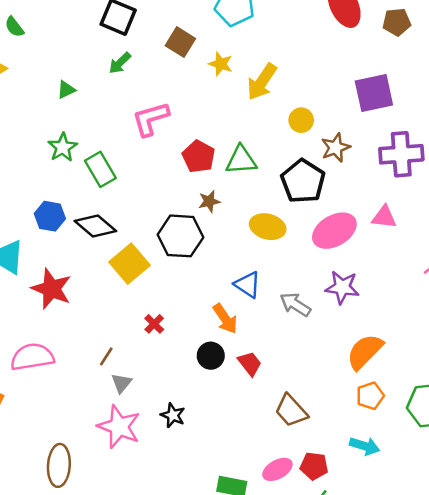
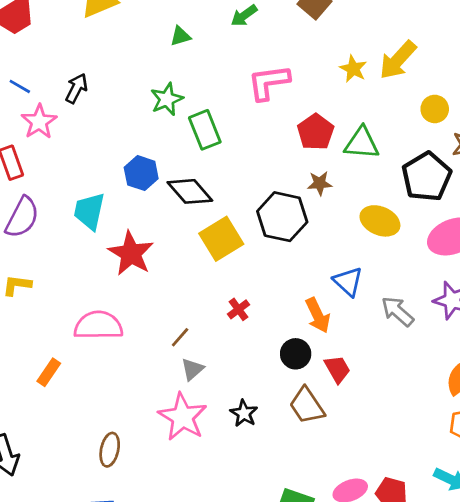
yellow star: (221, 64) -> (353, 69), moved
brown trapezoid: (291, 411) -> (307, 406), moved
brown ellipse: (59, 465) -> (110, 450), size x0.7

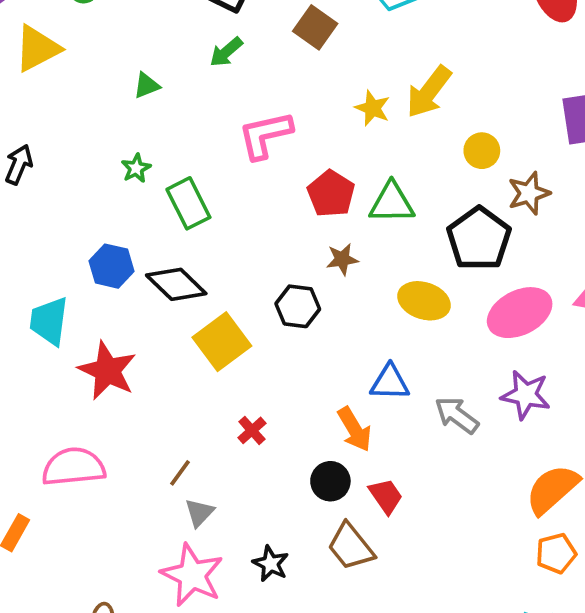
green star: (167, 99) -> (136, 168), size x0.7
black hexagon: (282, 217) -> (298, 306), size x0.7
blue triangle: (348, 282) -> (390, 382), turned -36

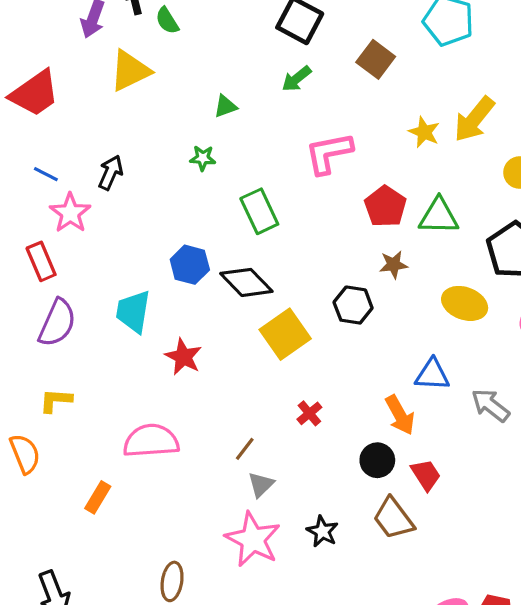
green star: (136, 168) -> (203, 158), moved, turned 30
red star: (107, 371) -> (183, 357), size x0.7

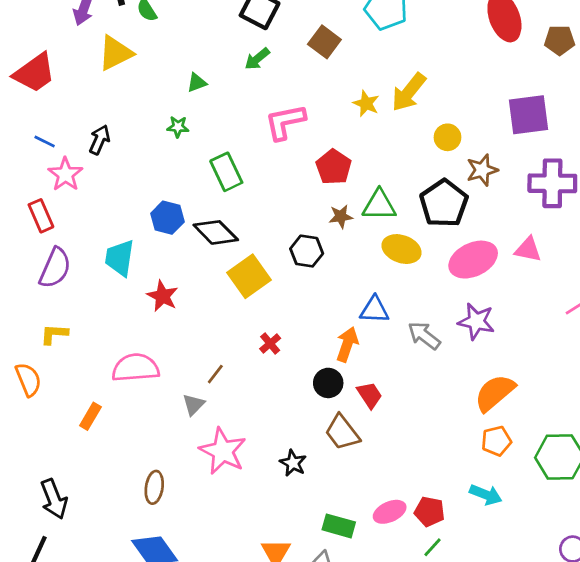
green triangle: (439, 216) -> (379, 205), moved
orange arrow: (400, 415) -> (347, 344), turned -132
gray triangle: (261, 484) -> (194, 405), moved
black star: (322, 531) -> (293, 463), moved

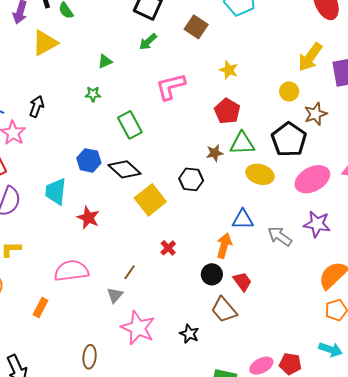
yellow arrow: (409, 92) -> (310, 57), moved
red pentagon: (334, 167) -> (227, 111), moved

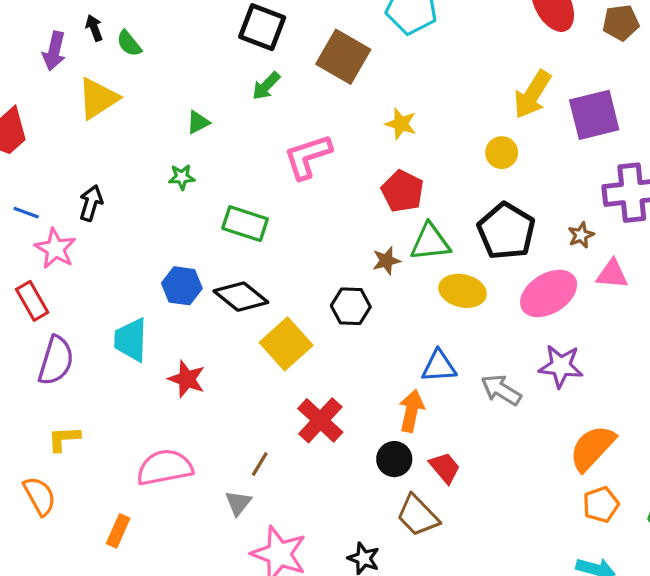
brown square: (196, 27) -> (343, 57), size x1.4
brown star: (316, 114) -> (581, 235), moved, size x0.7
green rectangle: (130, 125) -> (245, 224), turned -40
red cross: (168, 248) -> (320, 420), size x1.8

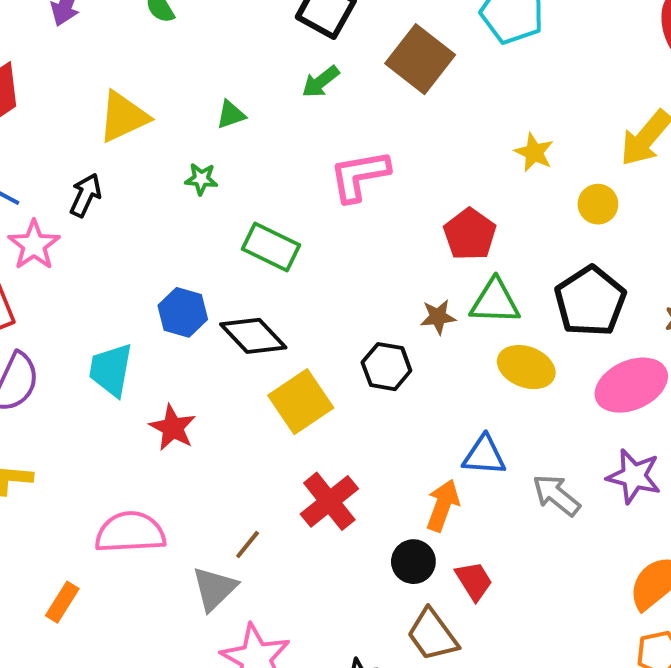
yellow triangle: (98, 98) -> (123, 117), moved
yellow star: (401, 124) -> (534, 152), moved
gray triangle: (238, 503) -> (214, 589), size x1.4

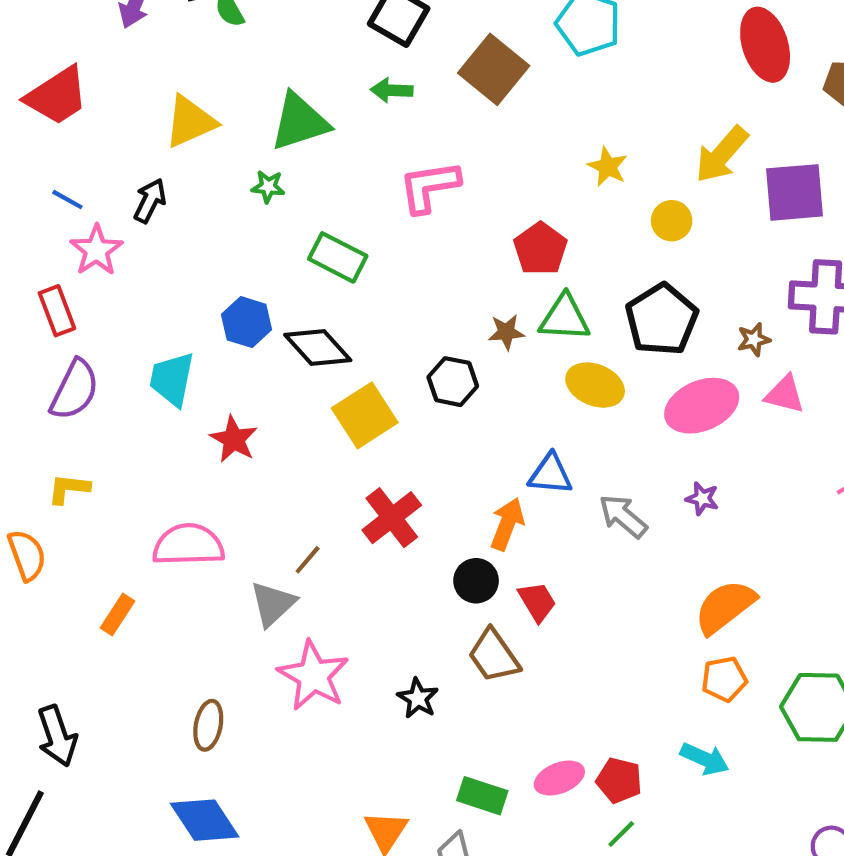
green arrow: (320, 82) -> (392, 90), turned 39
green triangle: (231, 115) -> (300, 122), size x2.0
purple star: (634, 476) -> (702, 499), size x0.6

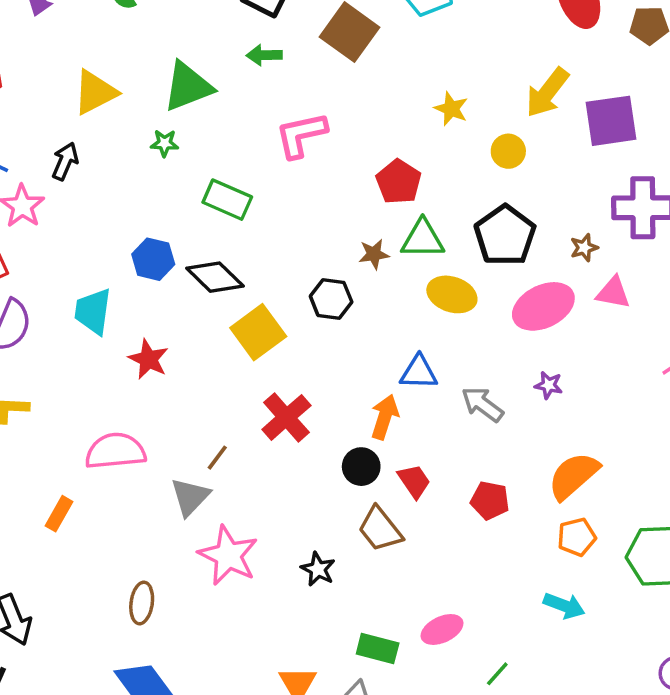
red pentagon: (619, 780) -> (490, 500), moved

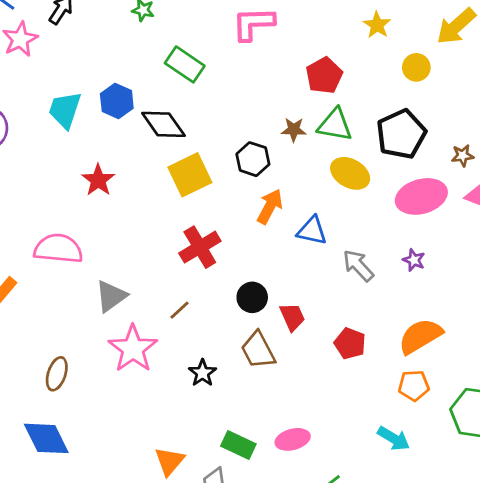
cyan trapezoid: (93, 311) -> (65, 110), moved
orange arrow: (385, 417) -> (270, 207), moved
brown line: (217, 458) -> (180, 310), moved

